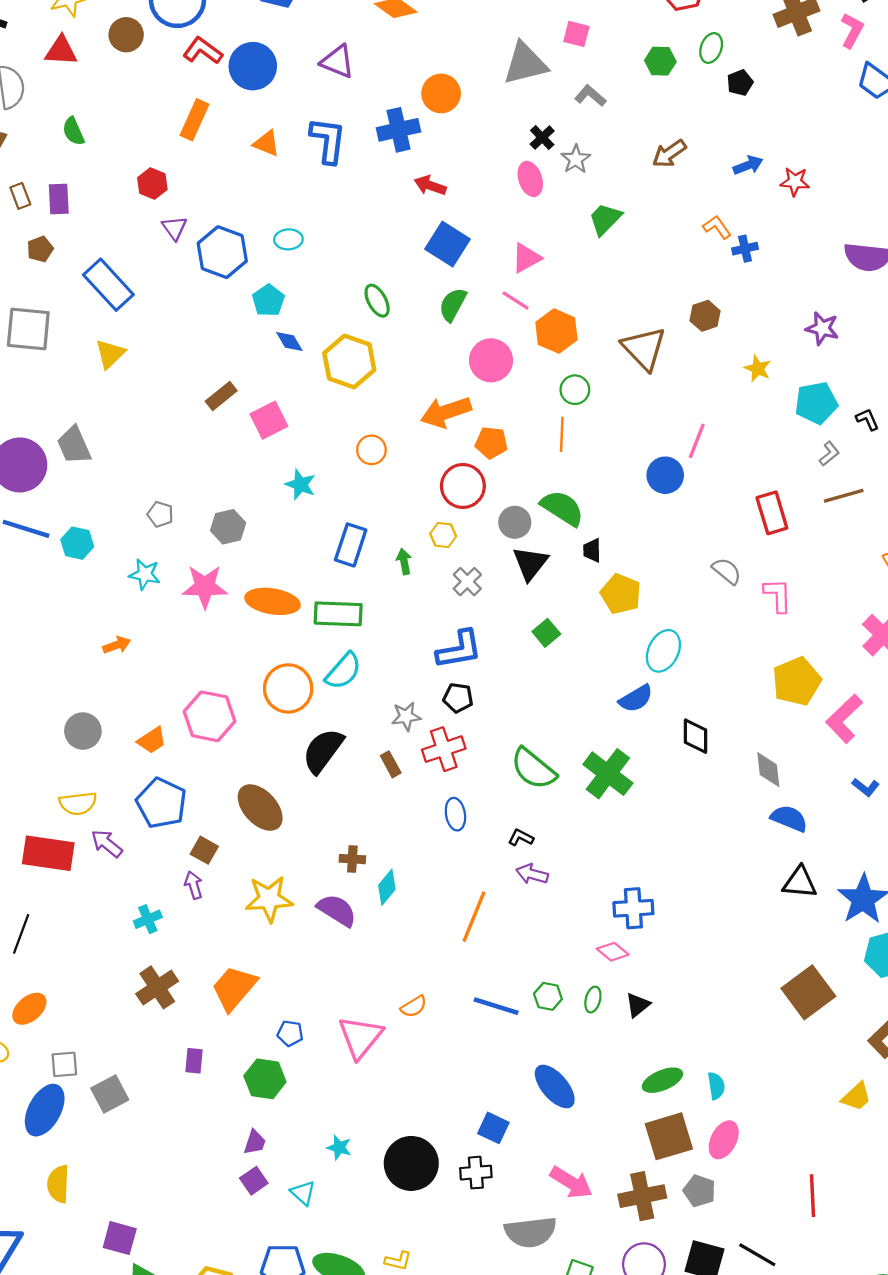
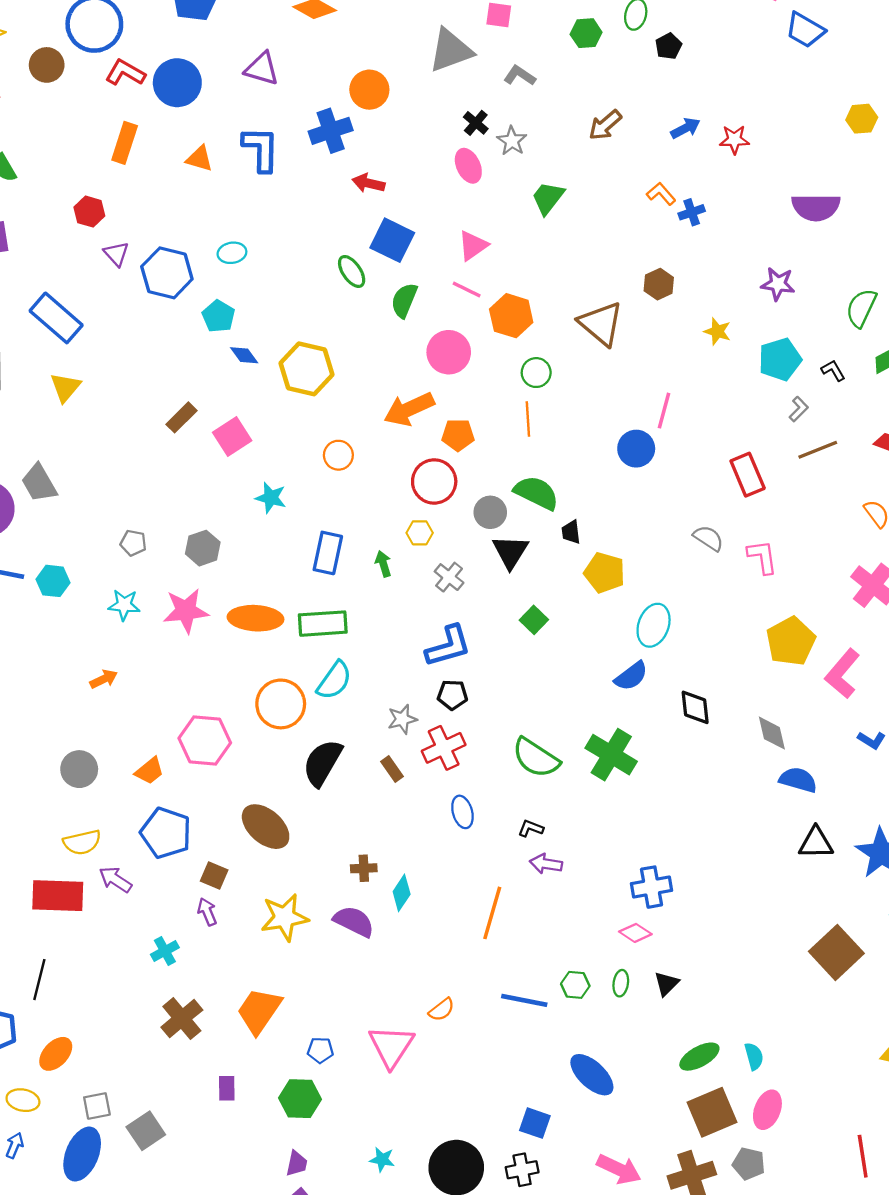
green ellipse: (377, 301) -> (352, 271), moved

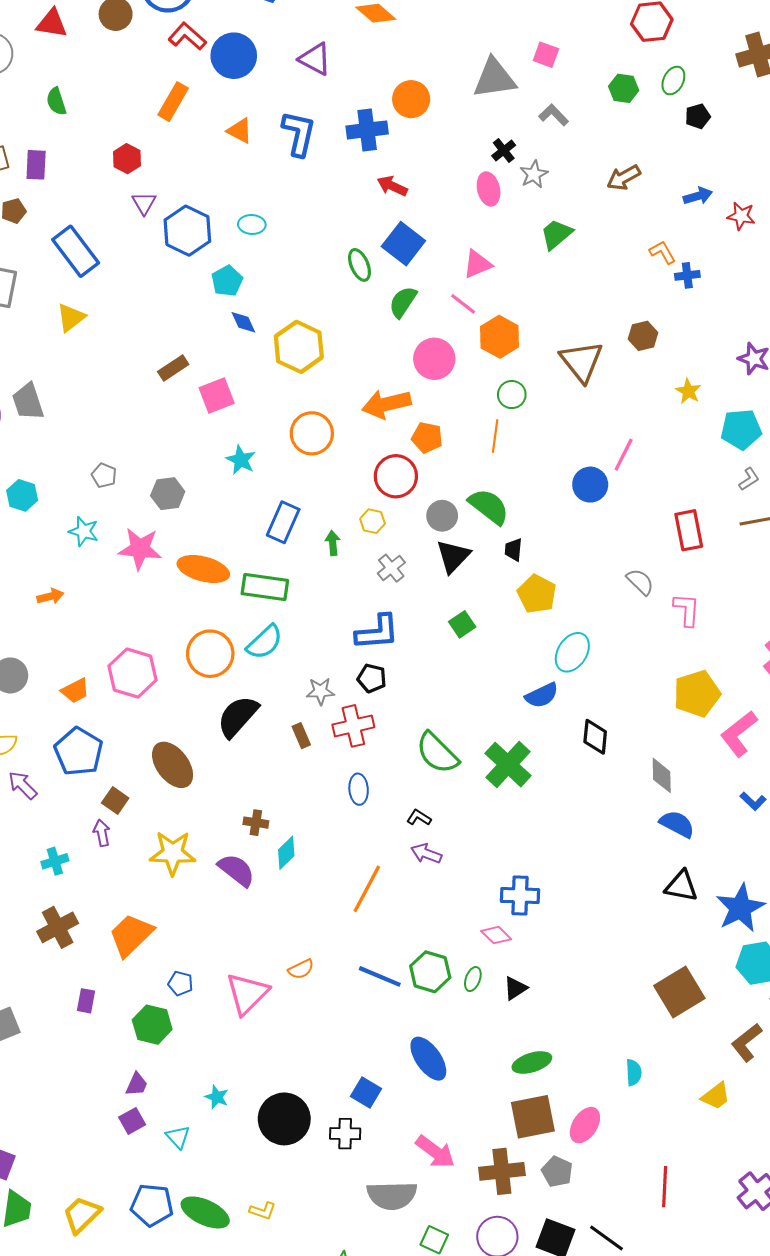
orange circle: (338, 455) -> (312, 433), size x1.5
green hexagon: (575, 985) -> (430, 972), size x1.5
cyan semicircle: (754, 1056) -> (634, 1072), moved

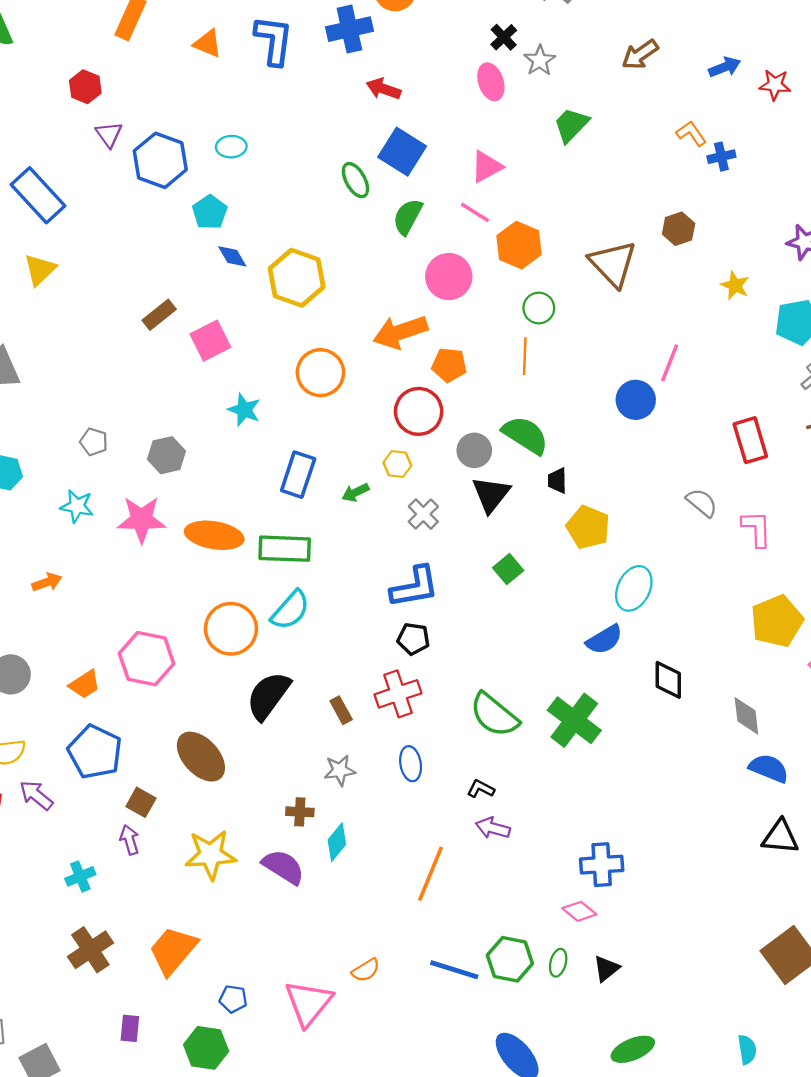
green arrow: (333, 543) -> (355, 492), turned -105
gray star: (320, 691) -> (340, 770), moved

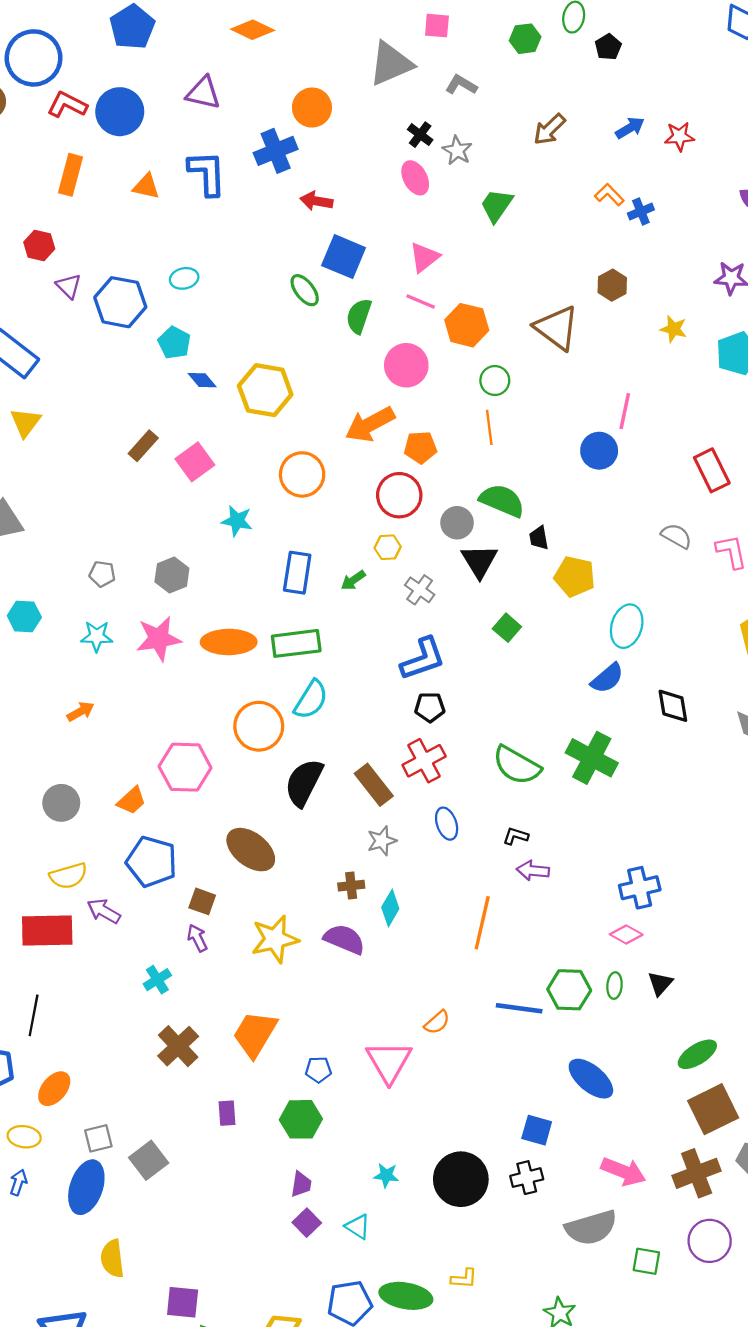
brown rectangle: (341, 710) -> (374, 785), size x1.6

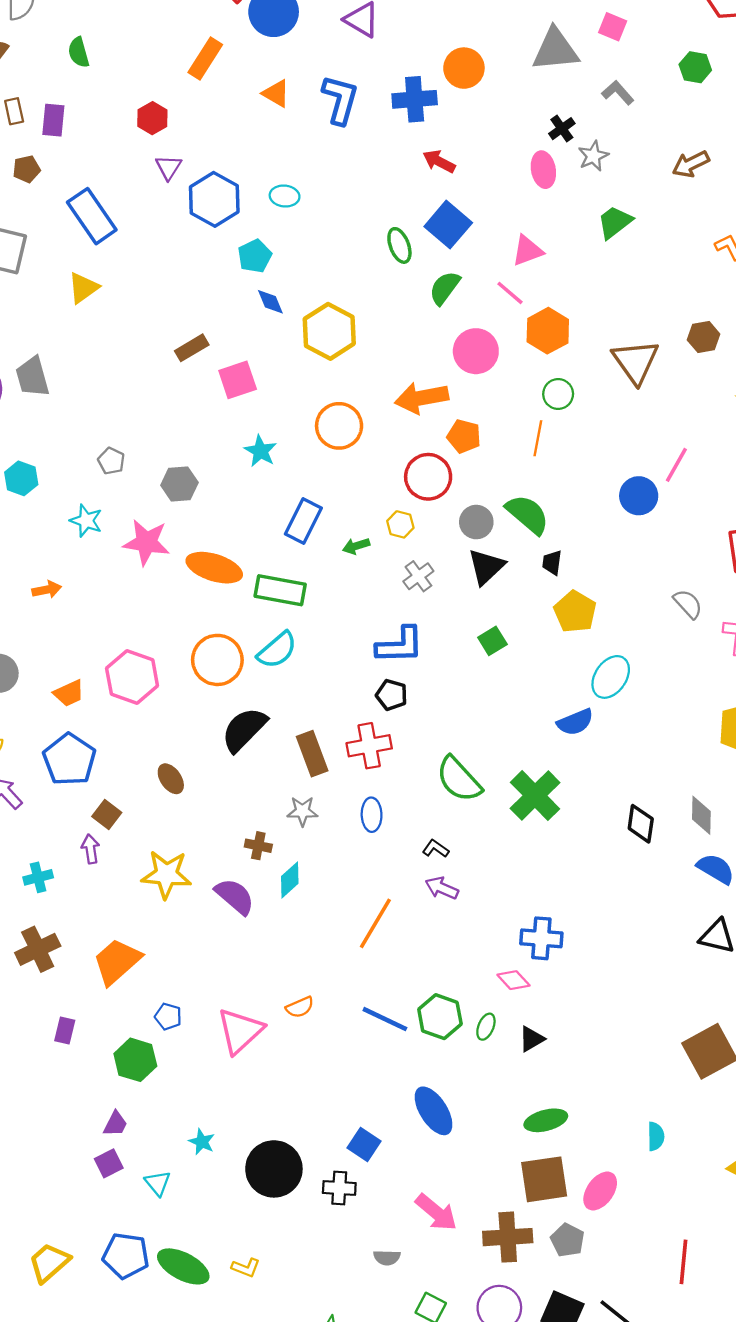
black diamond: (673, 706) -> (641, 824), moved
brown ellipse: (251, 850) -> (171, 779), size x0.6
gray semicircle: (591, 1228) -> (387, 1258), size x0.5

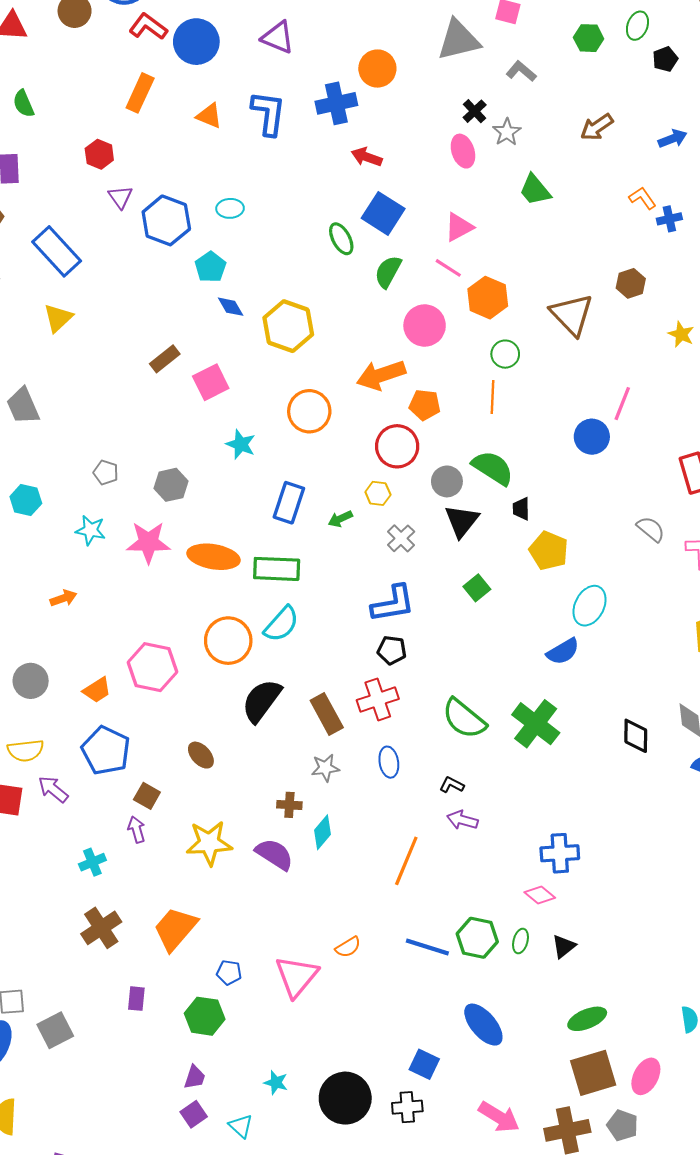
green trapezoid: (615, 222) -> (535, 190), turned -84

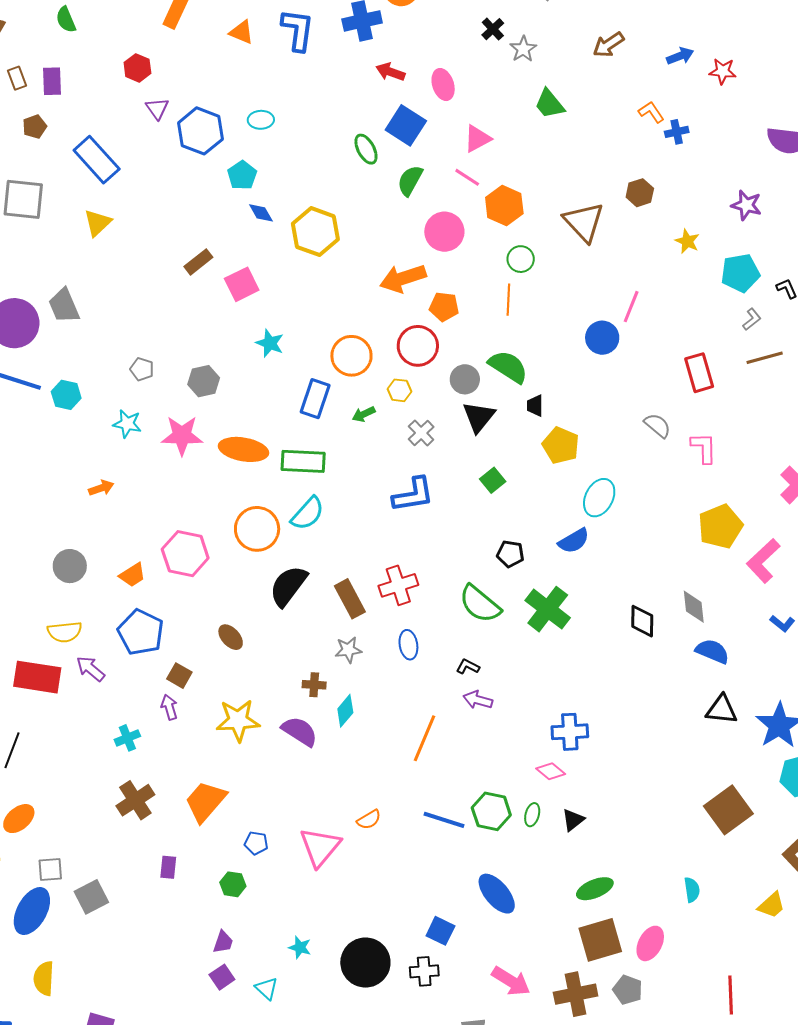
pink ellipse: (463, 151) -> (443, 85), moved
orange circle: (309, 411) -> (351, 356), moved
black pentagon: (392, 650) -> (510, 554), moved
green hexagon: (205, 1016) -> (233, 884), size x0.7

